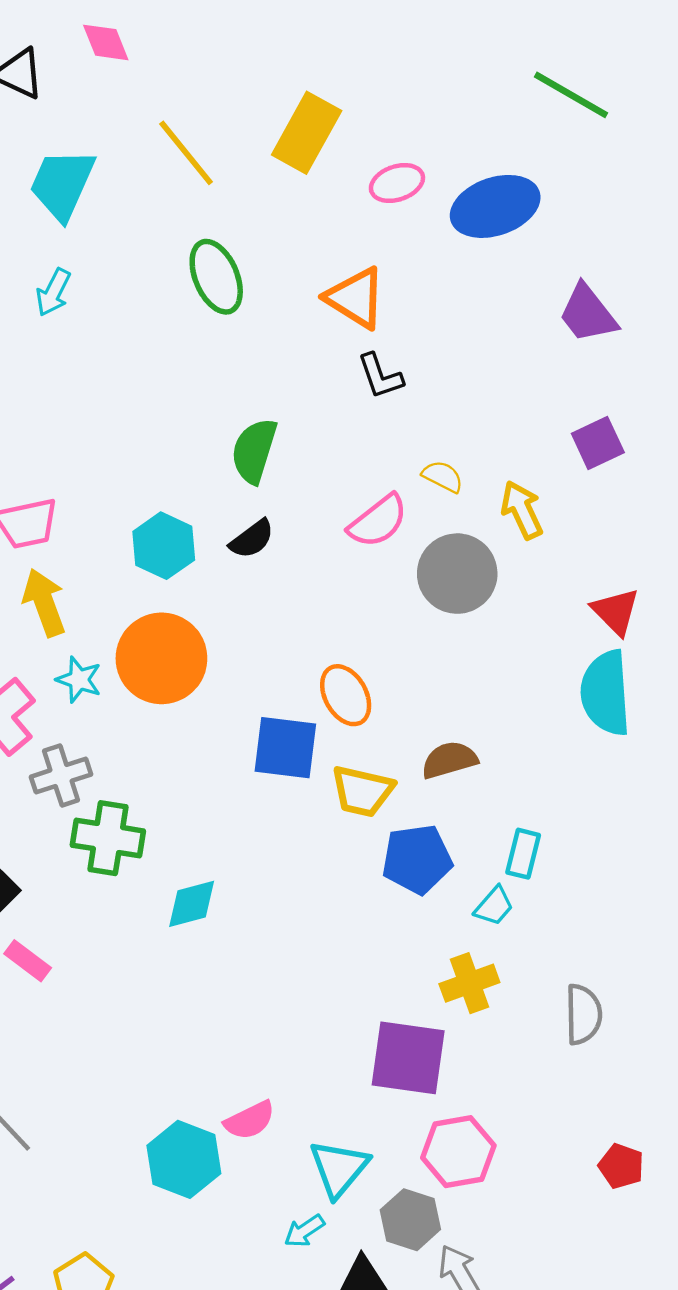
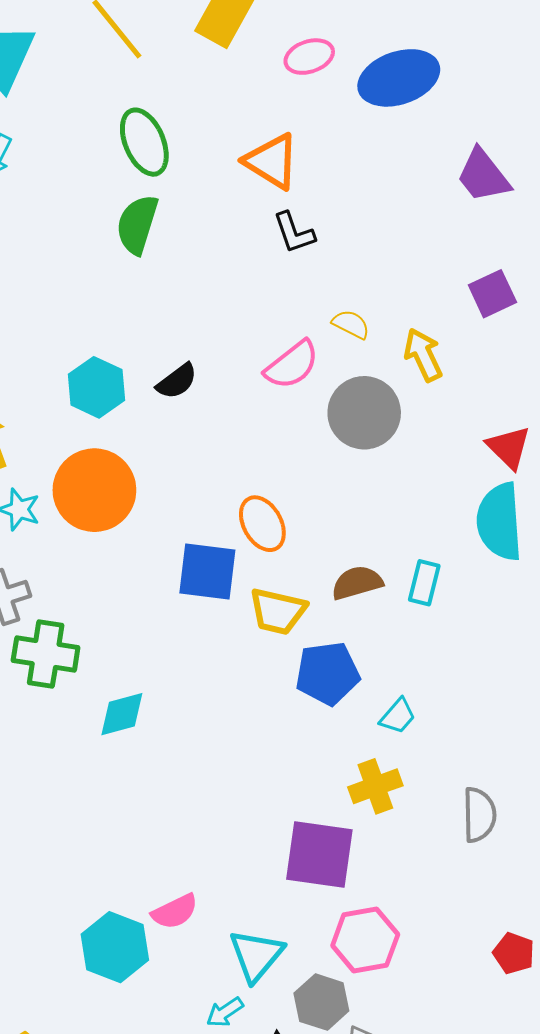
green semicircle: (254, 451) -> (137, 224), moved
cyan rectangle: (523, 854) -> (424, 583), moved

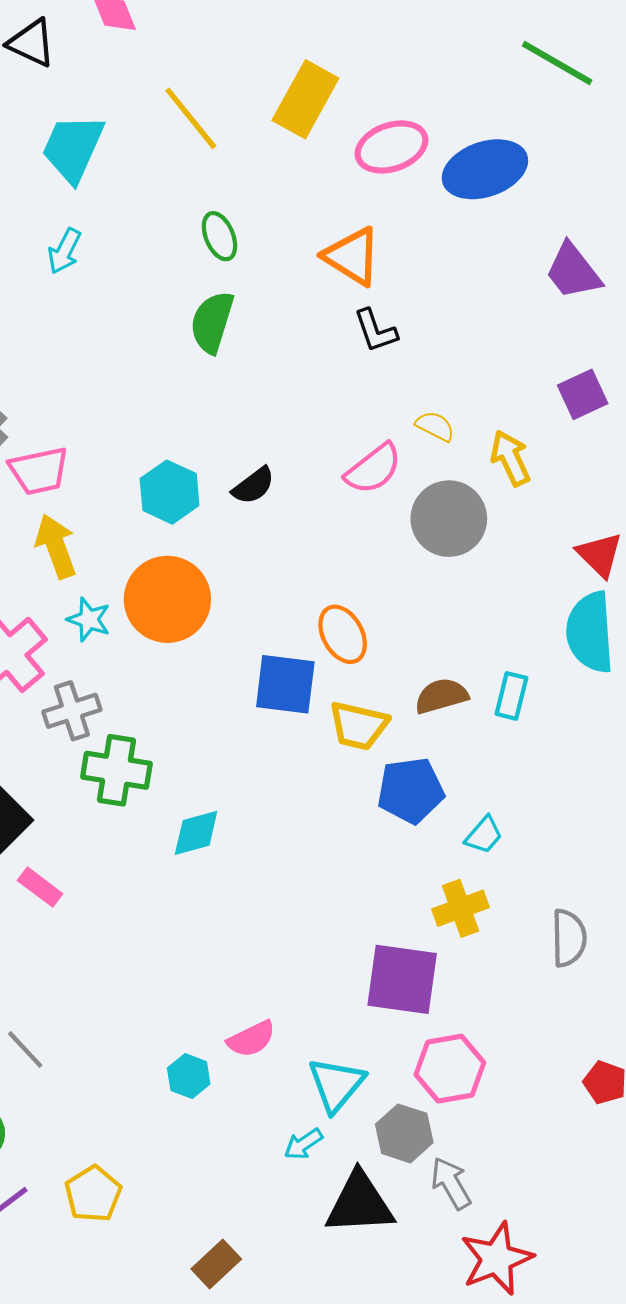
pink ellipse: (309, 57) -> (391, 147), size x1.4
green ellipse: (144, 142) -> (219, 236), size x0.7
cyan hexagon: (115, 947) -> (189, 1076), size x0.6

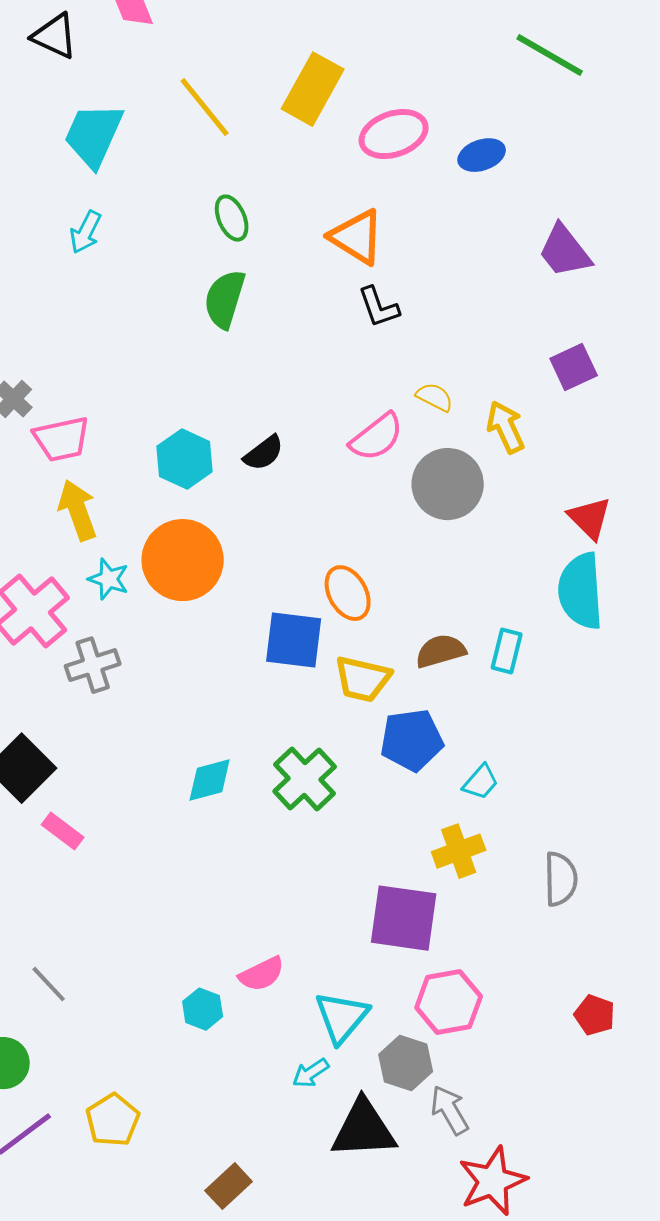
blue ellipse: (485, 169) -> (482, 155), size x0.6
green cross: (116, 770) -> (305, 779), moved, turned 38

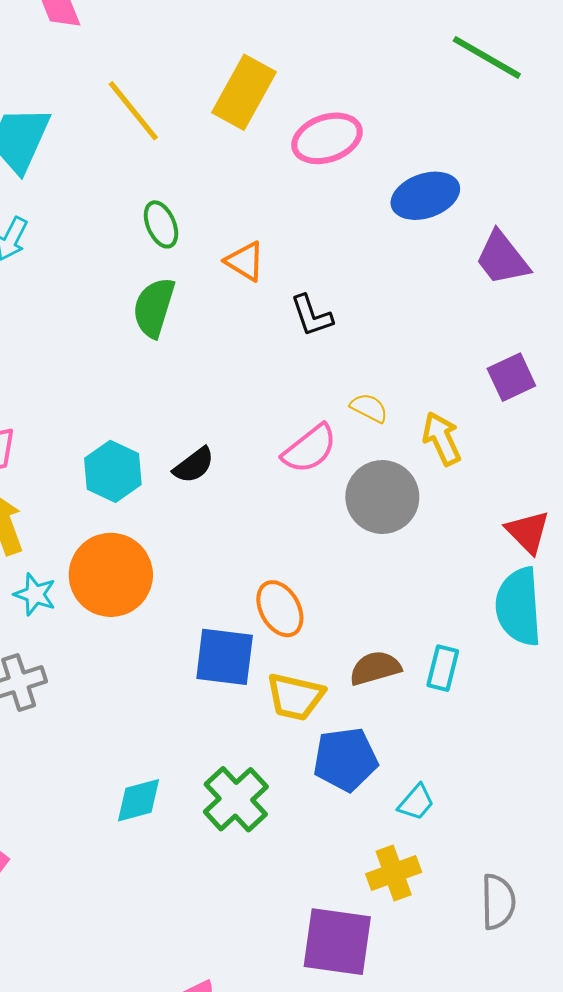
blue ellipse: (482, 155) -> (425, 196), moved, size x1.4
orange triangle: (357, 237) -> (245, 261), moved, size x0.7

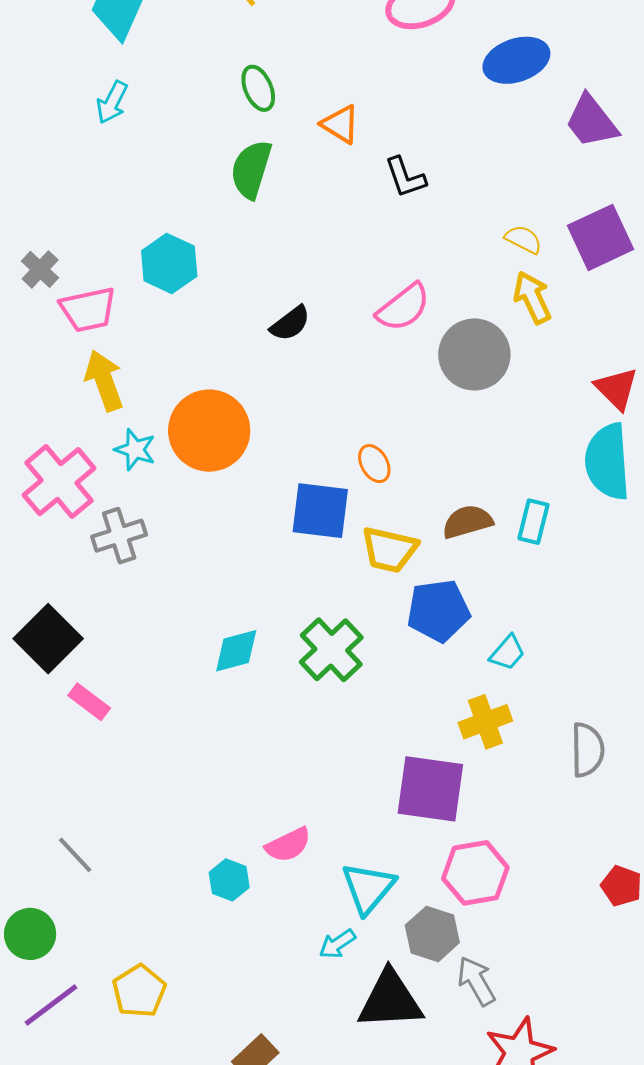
purple square: (511, 377) -> (600, 237), size x1.4
yellow semicircle: (369, 408) -> (523, 239), moved
cyan hexagon: (113, 471) -> (169, 263), moved
orange ellipse: (280, 609) -> (374, 464), size x0.7

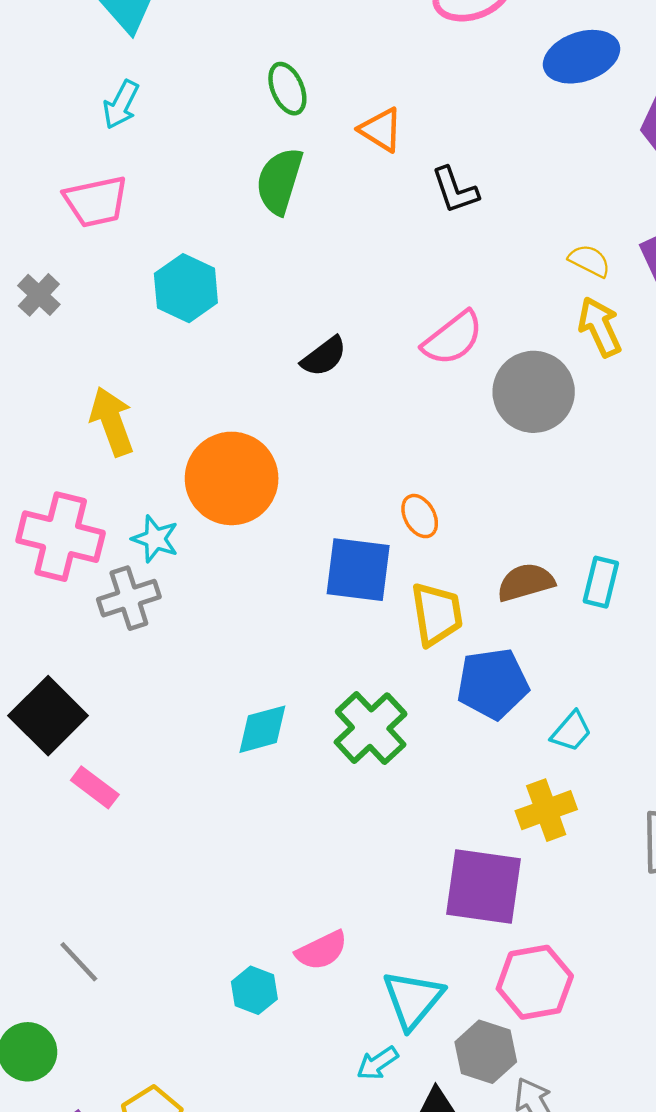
pink trapezoid: (88, 309) -> (96, 201), moved
cyan star: (135, 450) -> (155, 539), moved
pink cross: (59, 482) -> (61, 537), turned -36
yellow trapezoid: (389, 550) -> (437, 614), turned -112

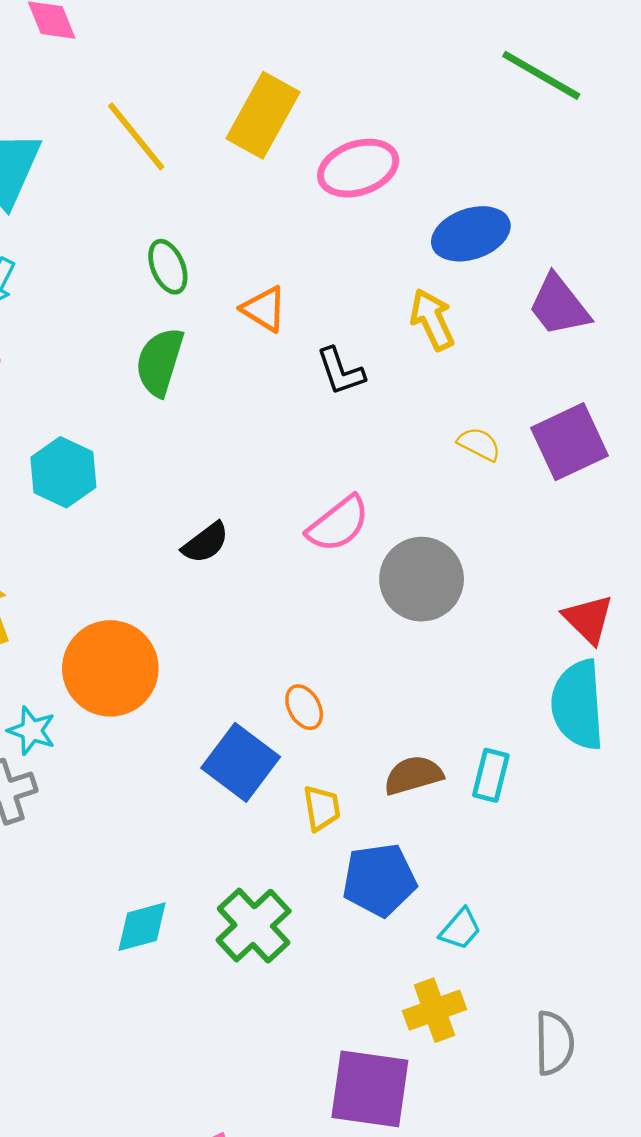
yellow arrow: (600, 327) -> (432, 320), moved
blue square: (358, 570) -> (241, 762), turned 30
yellow trapezoid: (437, 614) -> (322, 808), size x0.7

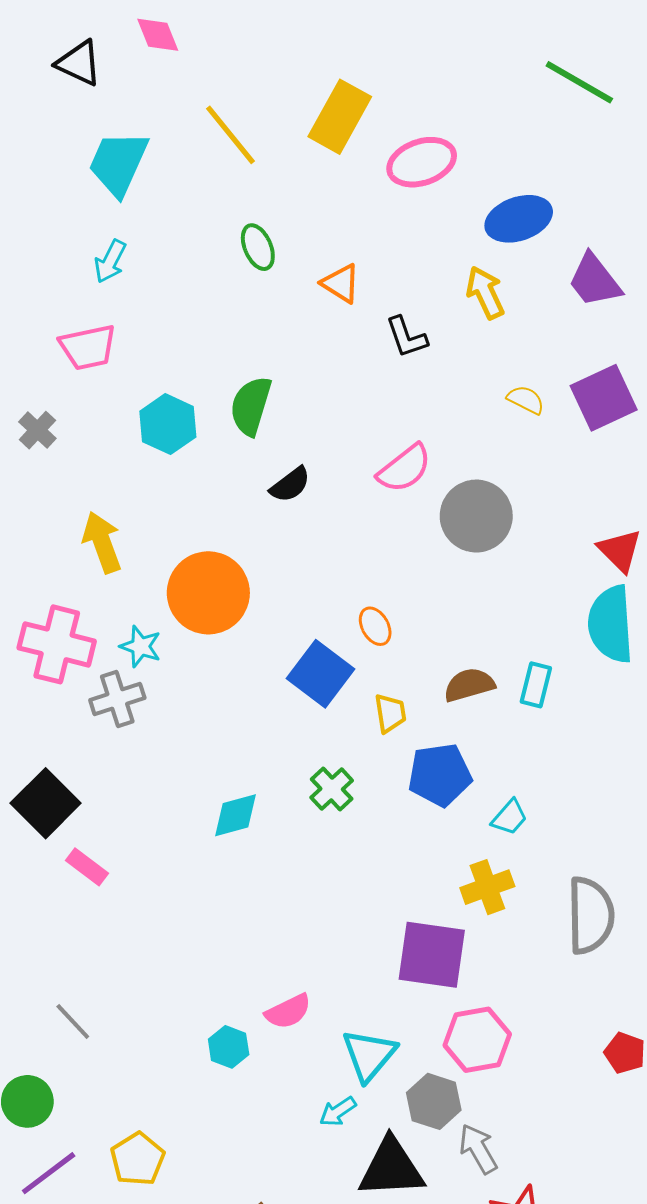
green semicircle: (160, 362) -> (251, 406), moved
green cross: (254, 926) -> (332, 789), moved, size x0.7
gray semicircle: (554, 1043) -> (590, 915), size x1.4

